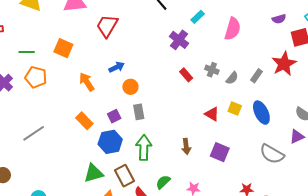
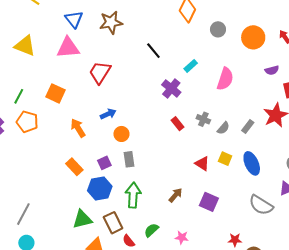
green line: (27, 52) -> (19, 96), turned -63
gray line: (34, 133) -> (23, 214), moved, turned -30
brown arrow: (186, 146) -> (176, 195), turned -133

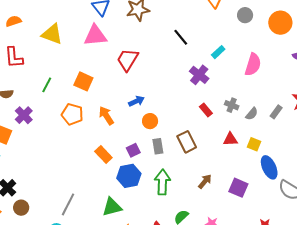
orange pentagon: (27, 122) -> (72, 114), moved
blue ellipse: (252, 163) -> (269, 167), moved
red triangle: (202, 164) -> (230, 139), moved, turned -35
gray line: (23, 214) -> (68, 204), moved
brown rectangle: (113, 223) -> (187, 142), moved

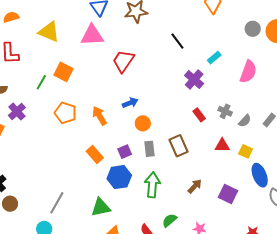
gray circle: (245, 15) -> (253, 29), moved
orange square: (83, 81) -> (63, 72), moved

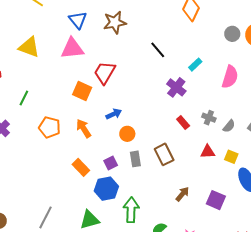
orange square: (63, 72) -> (82, 91), moved
green arrow: (152, 185) -> (131, 210), moved

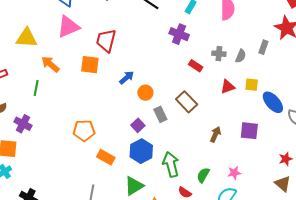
orange pentagon: (50, 127) -> (84, 131), moved
orange arrow: (84, 128) -> (50, 64), moved
orange rectangle: (81, 167) -> (106, 157), moved

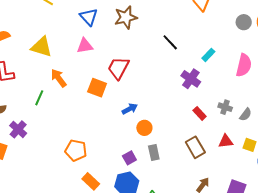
pink triangle: (68, 27) -> (85, 46), size x0.7
brown rectangle: (187, 102) -> (195, 147), moved

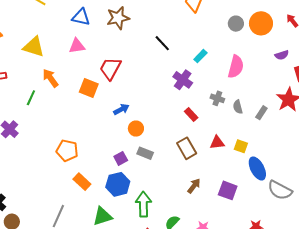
blue triangle: (89, 17) -> (81, 17), turned -36
gray cross: (225, 107) -> (217, 98), moved
gray semicircle: (246, 115) -> (238, 107), moved, turned 128
gray rectangle: (154, 153) -> (145, 153), turned -56

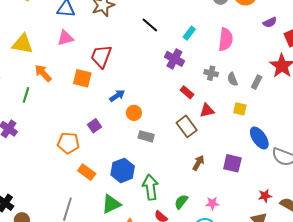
red triangle: (217, 142) -> (207, 110), moved
yellow square: (241, 146) -> (240, 109), moved
purple square: (121, 158) -> (95, 126), moved

